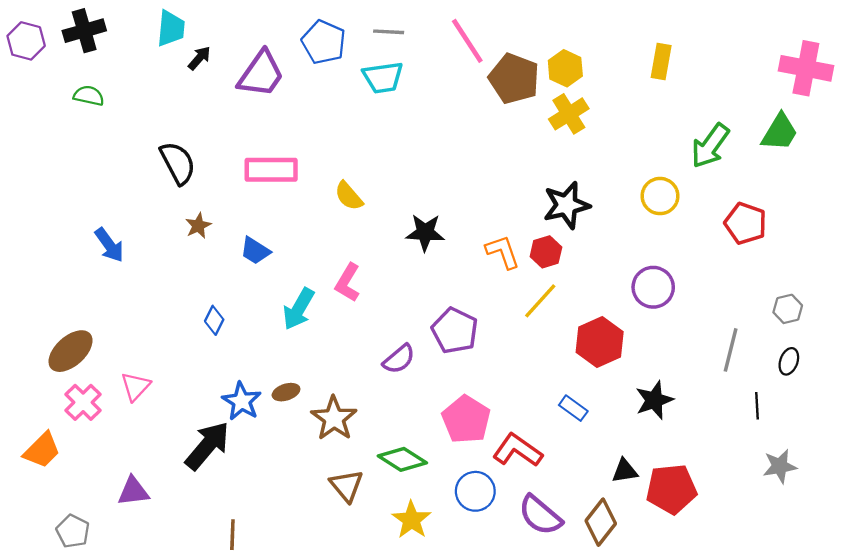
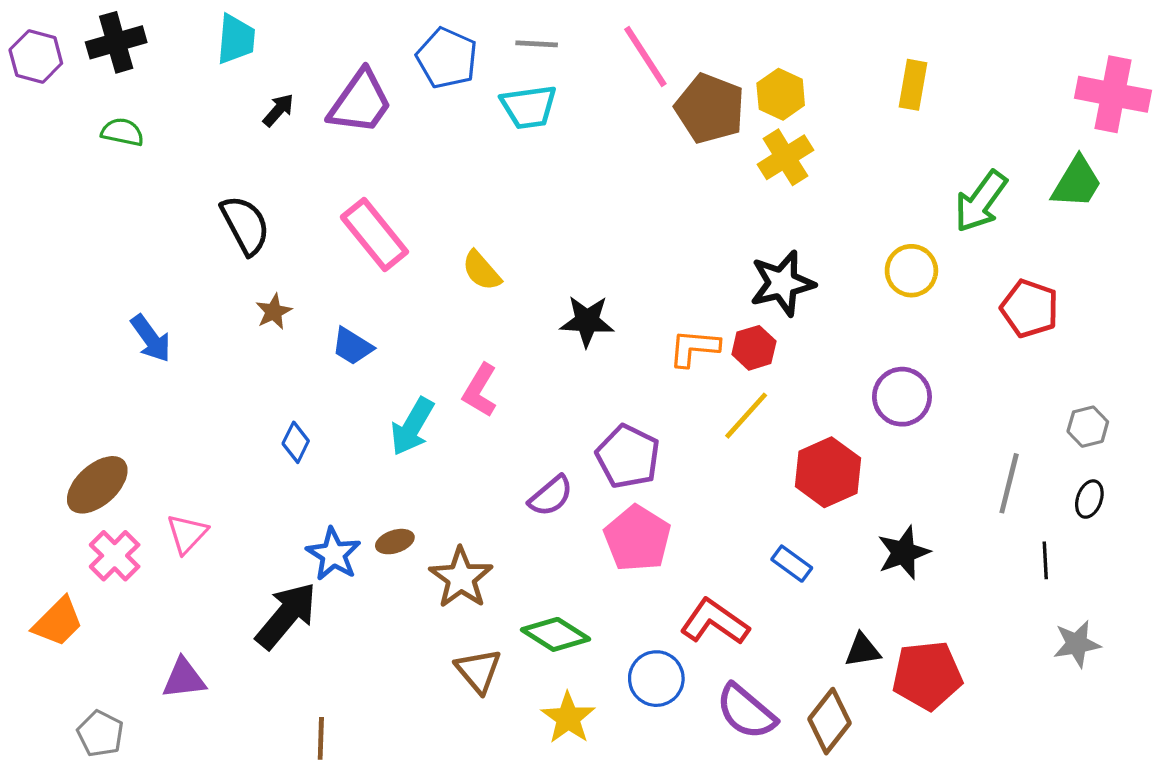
black arrow: (199, 58) -> (278, 110), moved
pink rectangle: (271, 170) -> (374, 234), turned 51
orange L-shape: (503, 252) -> (694, 348), turned -66
pink pentagon: (466, 419) -> (637, 538), moved

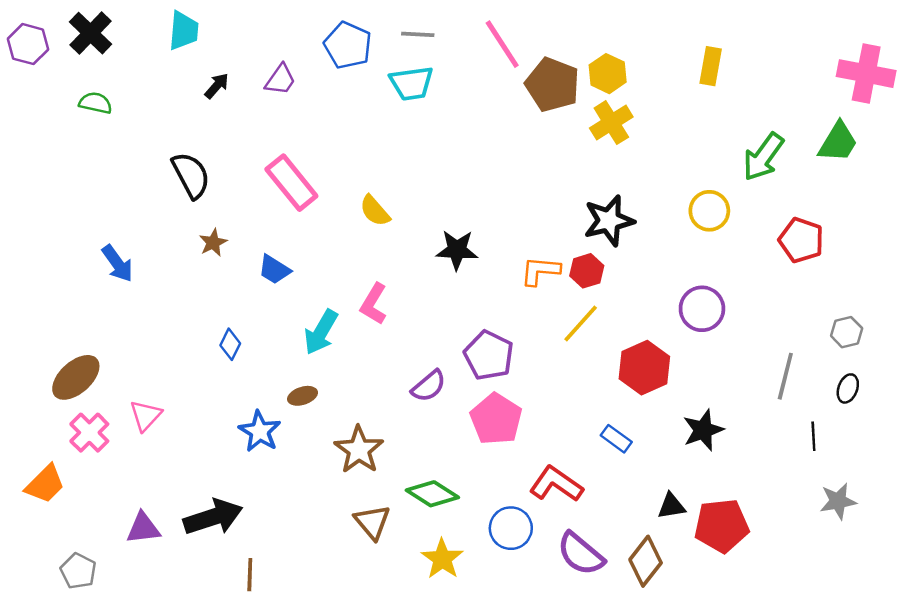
black cross: (116, 42) -> (91, 33), turned -30
purple trapezoid: (360, 102) -> (280, 80), size x0.6
brown ellipse: (395, 542) -> (302, 396), moved
black arrow: (286, 616) -> (213, 517), moved, turned 32

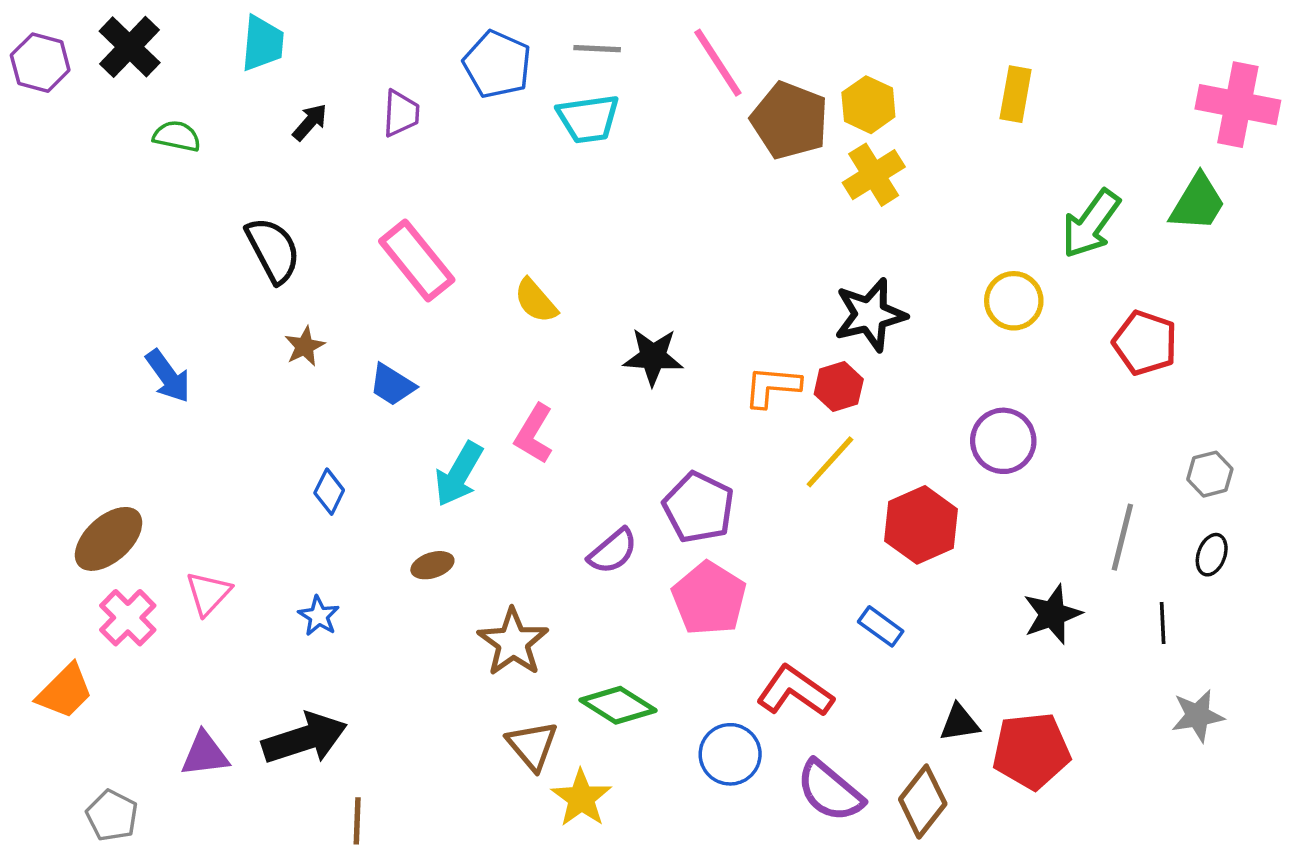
purple trapezoid: (280, 80) -> (401, 113), turned -32
green semicircle: (95, 103) -> (177, 136), moved
black star: (703, 430) -> (1052, 614), moved
blue star: (260, 431) -> (319, 616), moved, size x0.7
yellow star: (442, 559) -> (581, 798), moved

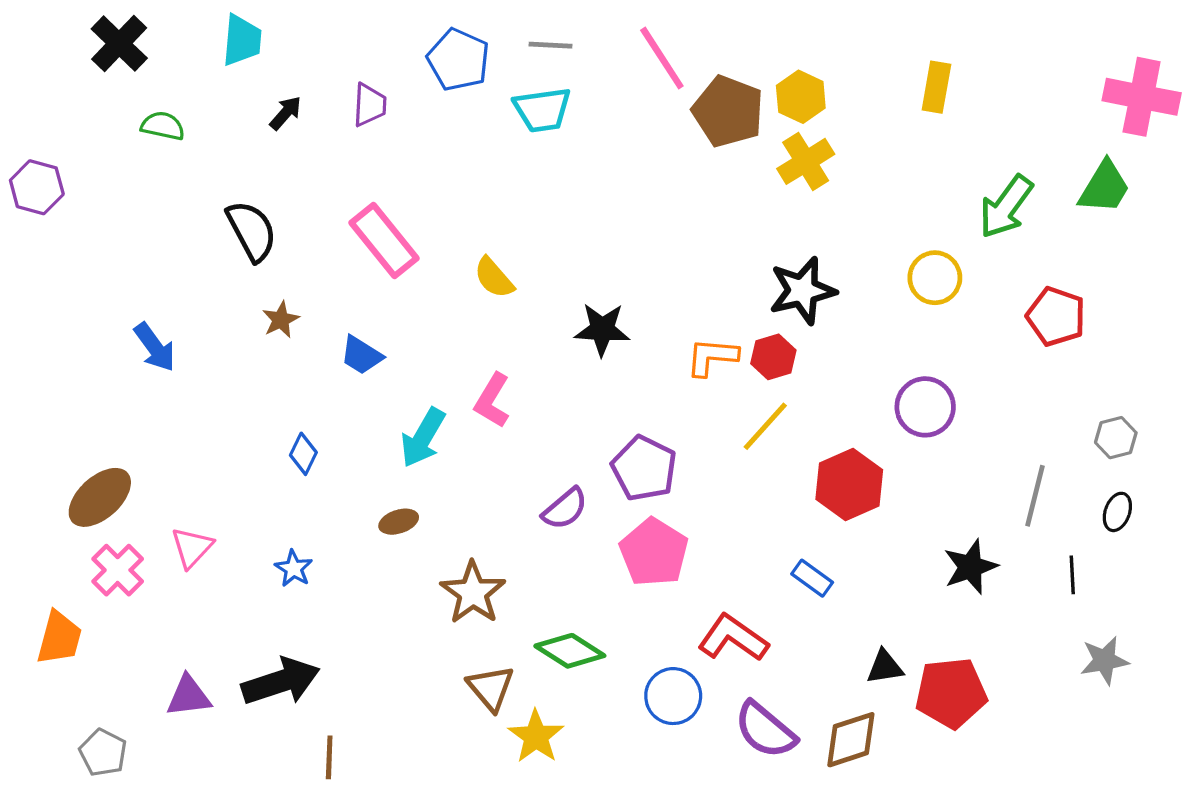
purple hexagon: (40, 63) -> (37, 187), moved
orange trapezoid: (65, 691) -> (59, 638), turned -30
brown diamond: (923, 802) -> (851, 740), turned 34

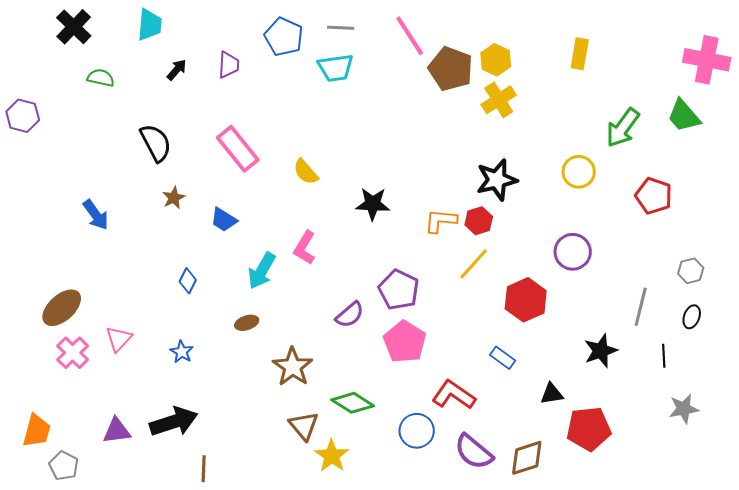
green trapezoid: (1104, 187) -> (684, 116), turned 108
orange trapezoid: (59, 638) -> (37, 431), moved
black triangle: (885, 667) -> (552, 394), moved

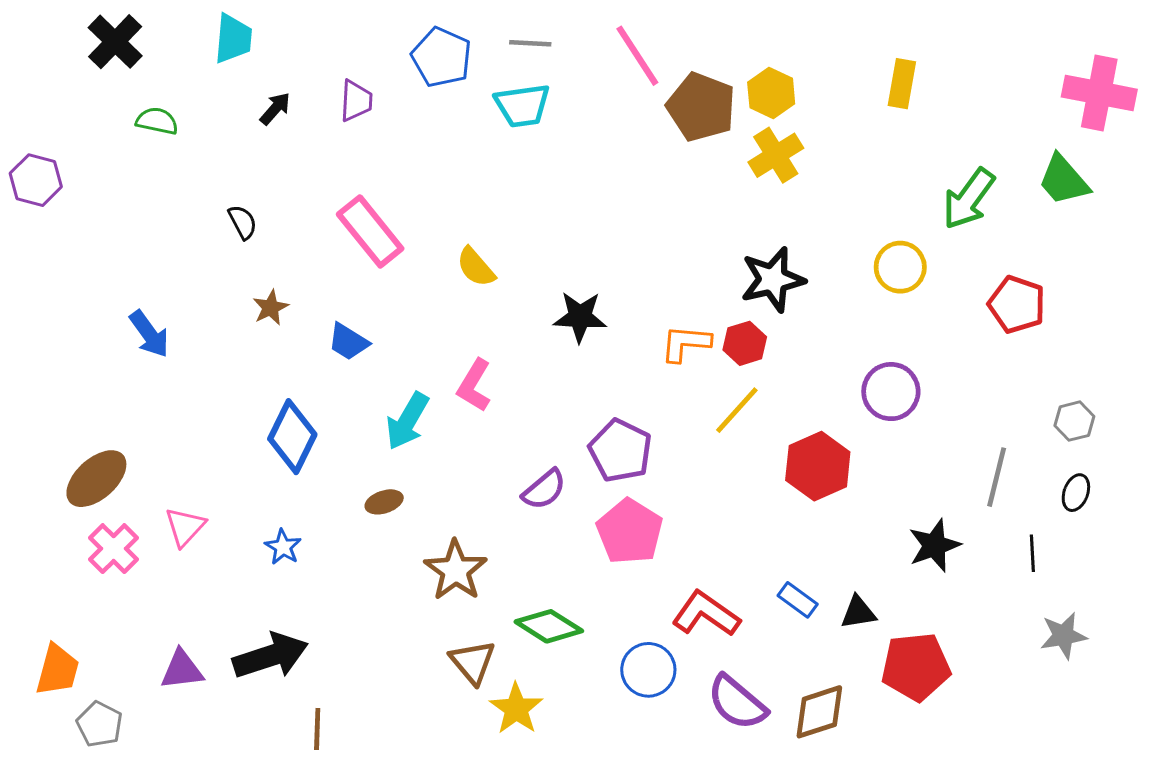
black semicircle: (156, 143) -> (243, 222), size x0.6
blue diamond: (188, 281) -> (292, 437), size x1.8
blue rectangle: (503, 358) -> (798, 600), moved

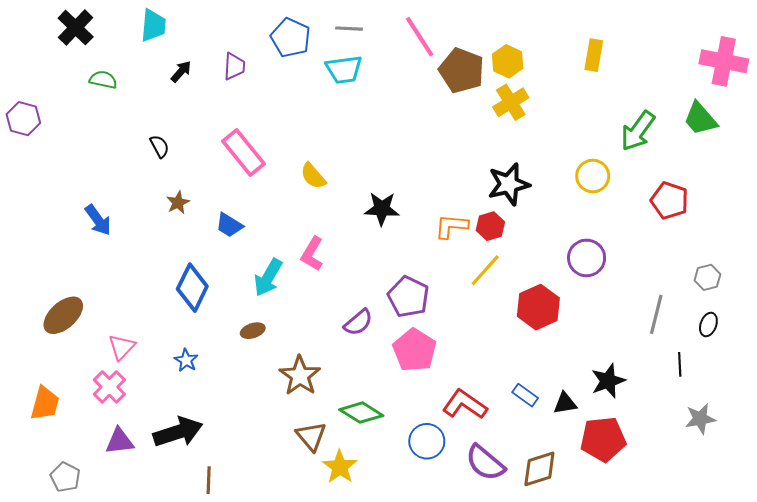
black star: (934, 545) -> (608, 381), moved
pink cross: (114, 549) -> (109, 387), moved
orange trapezoid: (58, 670) -> (45, 403), moved

